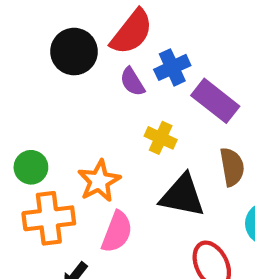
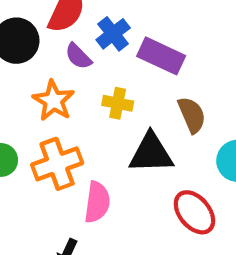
orange star: (99, 181) -> (53, 101), moved
orange cross: (49, 218) -> (57, 164), moved

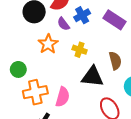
purple rectangle: (161, 56) -> (115, 20), moved
orange cross: (57, 164) -> (35, 92), moved

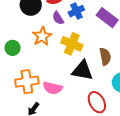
yellow cross: (80, 50) -> (72, 44), size x1.5
green circle: (18, 69) -> (13, 48), moved
pink semicircle: (63, 97) -> (53, 88), turned 84

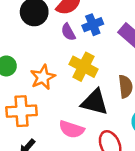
orange star: (42, 36) -> (43, 77), moved
pink semicircle: (53, 88) -> (72, 129), moved

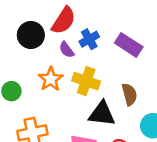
orange star: (43, 77) -> (51, 79), moved

